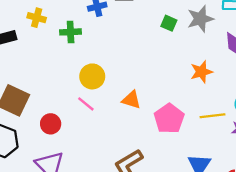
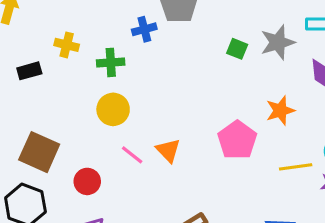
yellow circle: (92, 76) -> (113, 109), moved
orange triangle: (131, 100) -> (168, 150), moved, turned 30
pink pentagon: (169, 119) -> (237, 140), moved

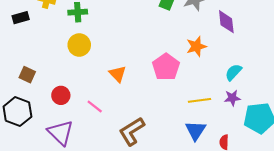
brown square: (39, 152) -> (27, 75), size x0.6
pink line: (132, 155) -> (95, 107), moved
yellow line: (296, 167) -> (200, 100), moved

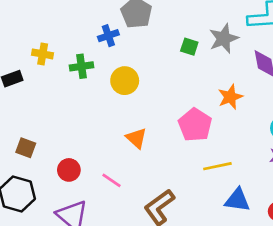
yellow circle: (79, 45) -> (125, 81), moved
yellow line: (200, 100) -> (217, 166), moved
blue triangle: (196, 131) -> (237, 200), turned -50

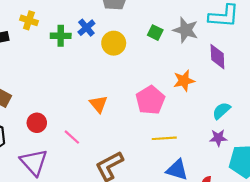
blue cross: (108, 36) -> (86, 28), moved, turned -30
gray star: (224, 39) -> (186, 30), turned 30
yellow circle: (125, 81) -> (114, 43), moved

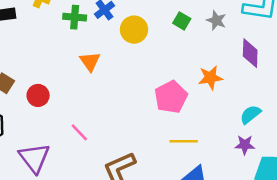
gray star: (186, 30) -> (216, 20), size x0.7
orange triangle: (99, 104) -> (90, 61), moved
red circle: (37, 123) -> (38, 95), moved

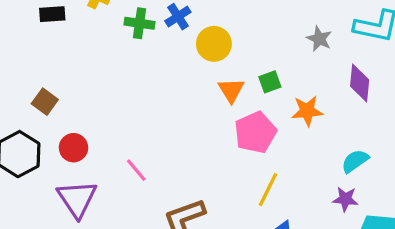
green square: (182, 21) -> (270, 82), moved, turned 36
orange triangle: (90, 61) -> (231, 90), moved
red circle: (38, 95) -> (74, 148), moved
yellow line: (184, 141) -> (268, 190), turned -68

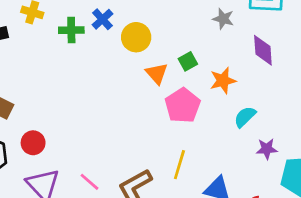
cyan semicircle: (355, 161) -> (245, 117), moved
pink line: (136, 170) -> (89, 182), moved
yellow line: (268, 190) -> (179, 165), moved

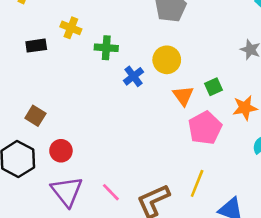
blue cross: (102, 19) -> (133, 76), moved

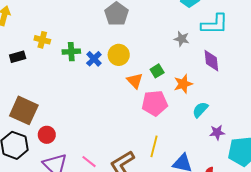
blue cross: (133, 76) -> (94, 59), moved
brown square: (35, 116) -> (24, 110), size x1.8
pink pentagon: (205, 128) -> (155, 103), turned 30

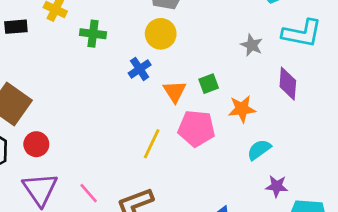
yellow circle: (119, 55) -> (161, 34), moved
blue cross: (94, 59) -> (140, 69), moved
yellow line: (154, 146) -> (152, 144), moved

